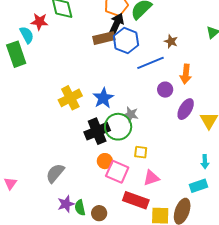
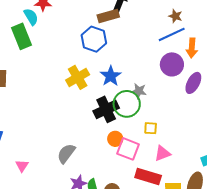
blue hexagon: (126, 40) -> (94, 39), moved
blue line: (150, 63) -> (172, 34), moved
purple circle: (165, 90) -> (172, 64), size x1.5

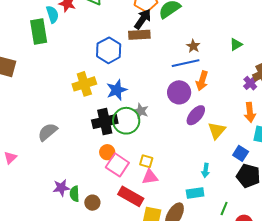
brown rectangle: (108, 16) -> (139, 35), moved
yellow square: (151, 128) -> (146, 161), moved
gray semicircle: (66, 153) -> (48, 132), moved

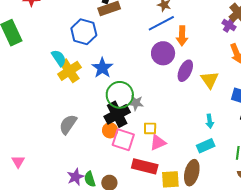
cyan semicircle: (52, 14) -> (59, 58), moved
gray star: (141, 111) -> (136, 103), moved
black cross: (105, 122) -> (117, 114), moved
gray semicircle: (48, 132) -> (68, 124), moved

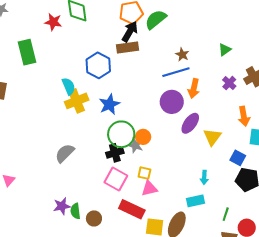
purple cross: (229, 25) -> (229, 83), moved
black cross: (117, 114) -> (115, 153), size x0.7
orange circle: (110, 130) -> (143, 137), moved

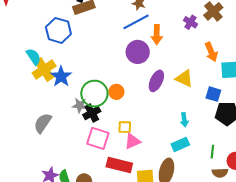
blue star: (109, 104) -> (61, 76), moved
purple ellipse: (190, 123) -> (156, 81), moved
yellow triangle: (212, 137) -> (184, 78), turned -30
gray star: (135, 145) -> (80, 105), moved

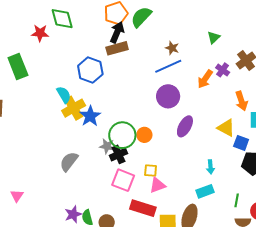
orange arrow: (157, 35) -> (205, 79), moved, turned 30
yellow triangle: (184, 78) -> (226, 128), moved

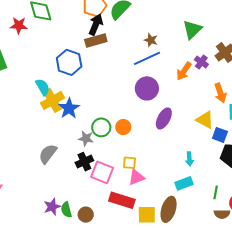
green triangle: (214, 37) -> (192, 29), size x1.5
green circle: (122, 135) -> (101, 127), size x0.7
black cross: (119, 154) -> (84, 162), moved

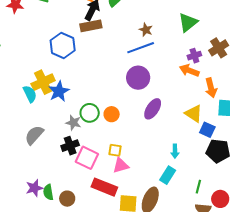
purple cross: (201, 62) -> (194, 56), turned 32
orange arrow: (184, 71) -> (189, 70), moved, turned 72
cyan semicircle: (43, 87) -> (30, 94), moved
cyan rectangle: (184, 183) -> (168, 175), turned -42

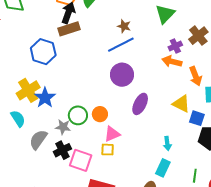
cyan semicircle: (30, 94) -> (18, 119), moved
gray semicircle: (34, 135) -> (38, 140), moved
pink triangle: (121, 165) -> (112, 134), moved

